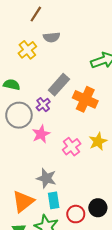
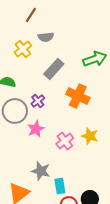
gray rectangle: (59, 85) -> (54, 69), moved
yellow star: (98, 141) -> (90, 136), turned -30
cyan rectangle: (54, 200) -> (60, 186), moved

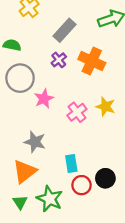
purple cross: (38, 101) -> (59, 60), moved
gray star: (41, 171) -> (35, 142), moved

